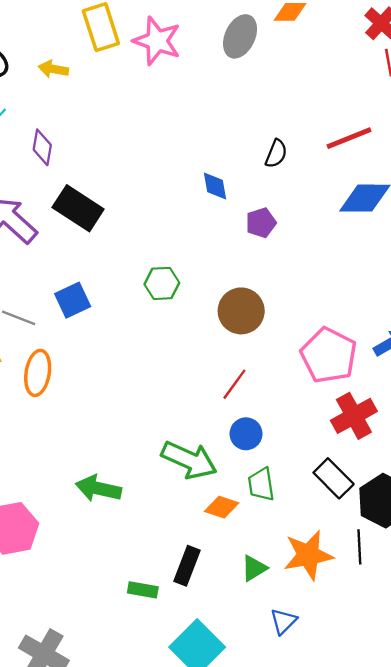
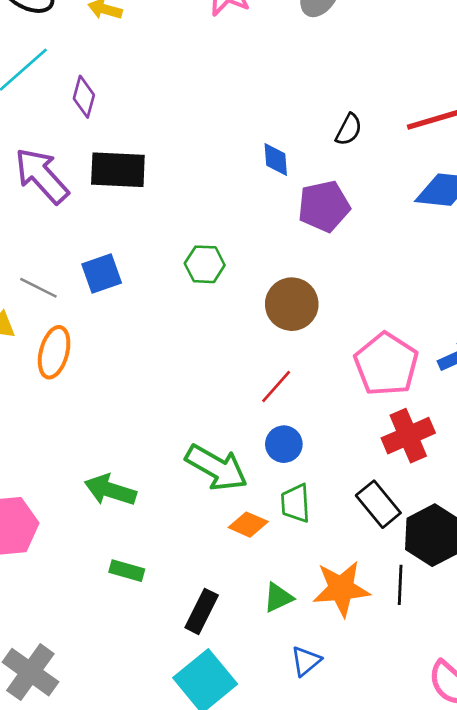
black rectangle: (78, 208) -> (118, 170), turned -36
purple pentagon: (261, 223) -> (324, 206), size x1.5
black rectangle: (187, 566) -> (202, 611), moved
green rectangle: (143, 590) -> (127, 571), moved

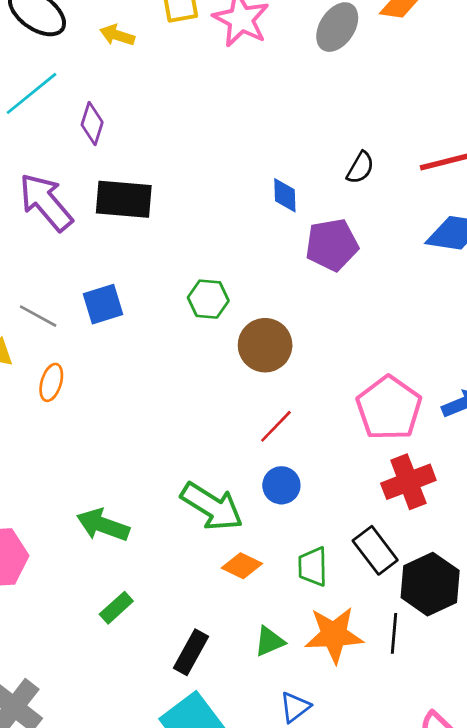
brown circle: (292, 304) -> (265, 345), moved
orange ellipse: (54, 352) -> (51, 382), size x0.7
green trapezoid: (296, 503) -> (313, 567), moved
green rectangle: (127, 571) -> (116, 608), turned -60

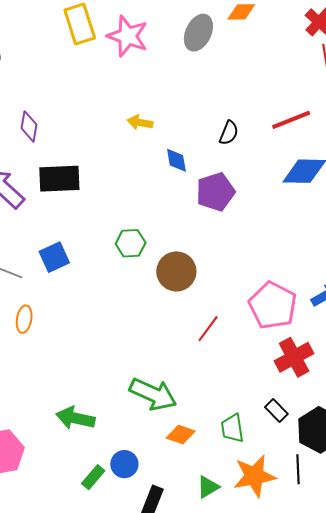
yellow arrow: (117, 35) -> (140, 122), moved
red line: (276, 426) -> (208, 329), moved
blue circle: (281, 485) -> (124, 464), moved
black rectangle: (375, 550) -> (276, 410), size x0.7

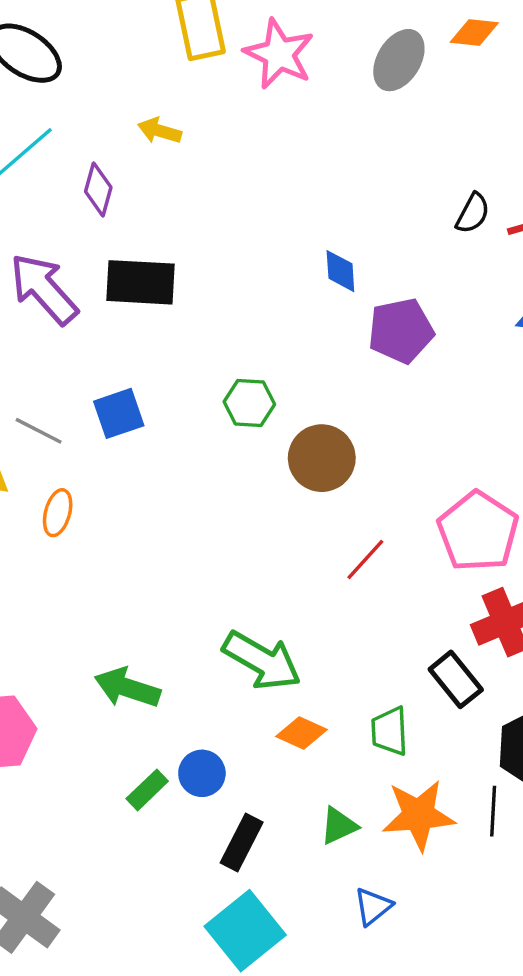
yellow arrow: (140, 122) -> (160, 131), moved
black semicircle: (229, 133) -> (473, 213), moved
black rectangle: (276, 410) -> (456, 679), moved, size x1.4

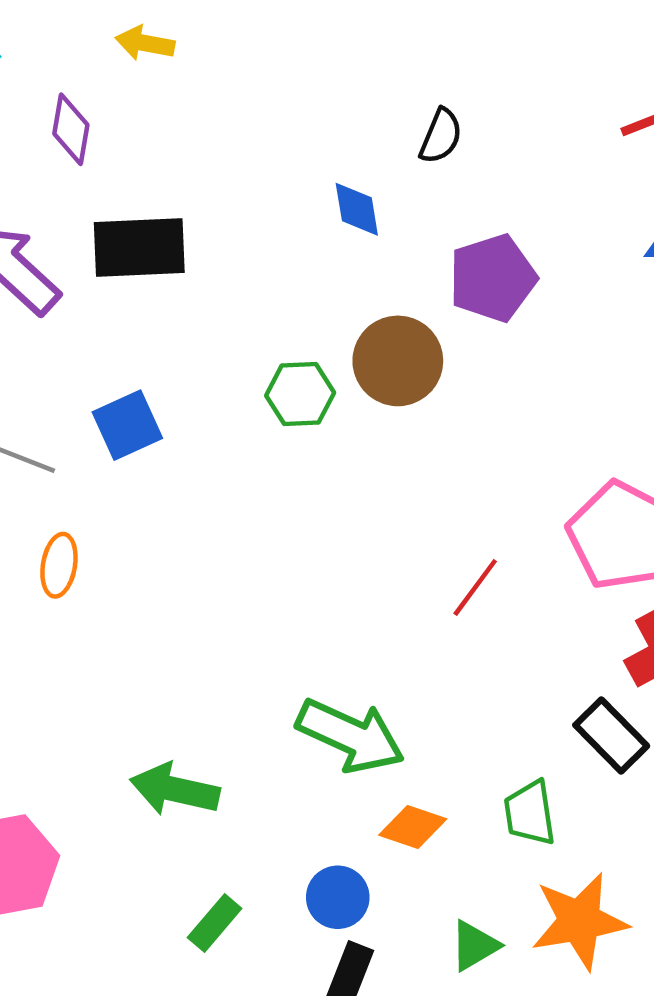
black semicircle: (473, 213) -> (441, 136), moved
blue diamond: (340, 271) -> (357, 209), moved
brown circle: (322, 458) -> (398, 361), moved
blue circle: (202, 773) -> (338, 897), moved

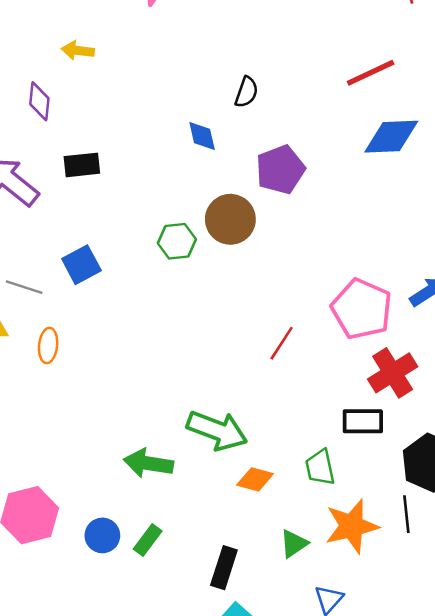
black rectangle: (139, 247) -> (82, 165), size x0.7
black rectangle: (611, 735) -> (363, 421), turned -42
green arrow: (175, 789) -> (148, 463), moved
blue circle: (338, 897) -> (102, 535), moved

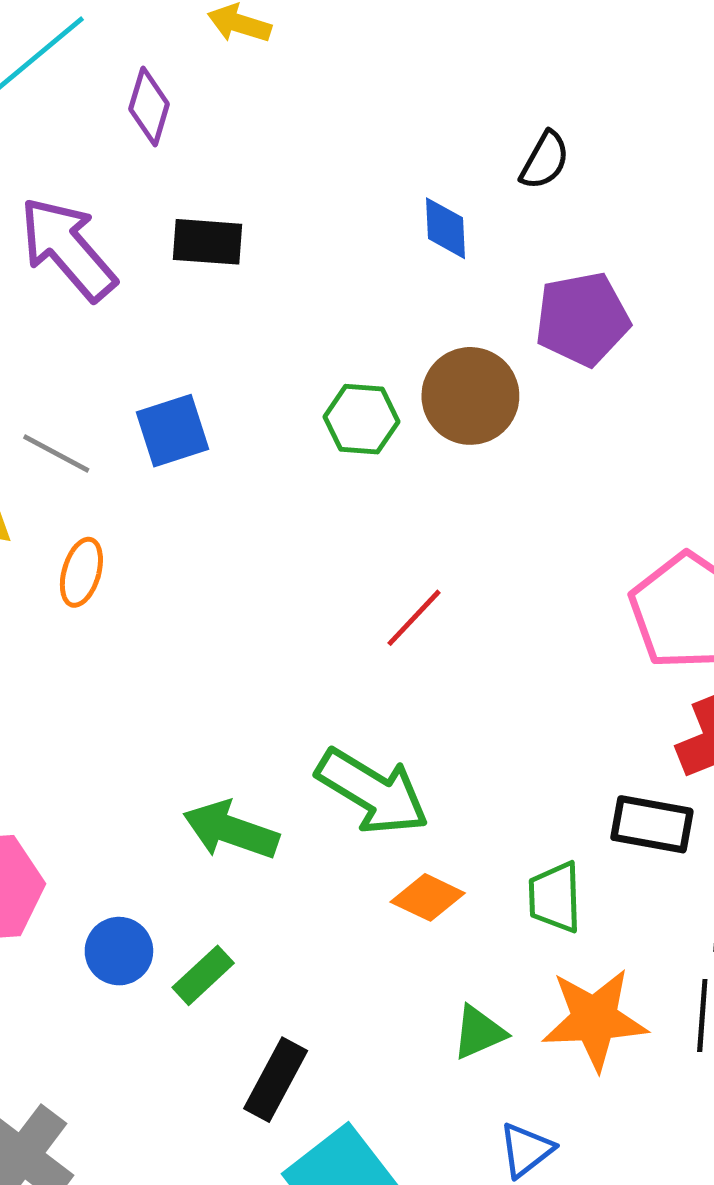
red line: (282, 343) -> (414, 618), moved
black rectangle: (224, 568) -> (276, 1080), moved

